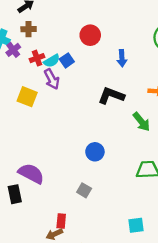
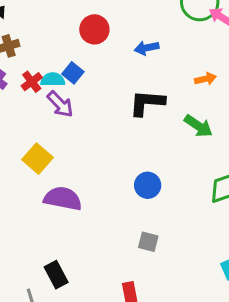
blue arrow: (122, 58) -> (147, 48), turned 98
cyan semicircle: (52, 61) -> (53, 80), turned -133
yellow square: (27, 97) -> (37, 159), moved, turned 36
purple semicircle: (31, 173) -> (63, 199), moved

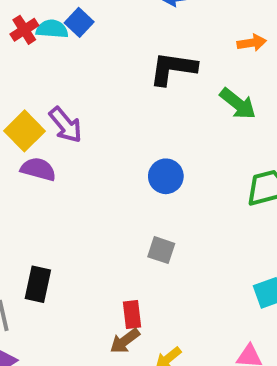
purple arrow: (60, 104) -> (66, 125), moved
purple semicircle: (63, 199) -> (38, 169), moved, size x0.7
black rectangle: (56, 275) -> (38, 284), turned 36

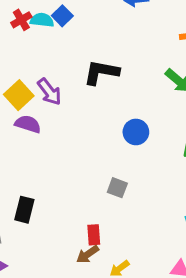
black L-shape: (173, 69) -> (101, 72), moved
blue circle: (166, 176) -> (136, 132), moved

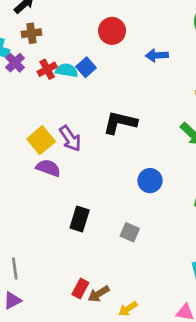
black rectangle: (24, 210) -> (80, 219), moved
red rectangle: (94, 235) -> (80, 289), moved, turned 30

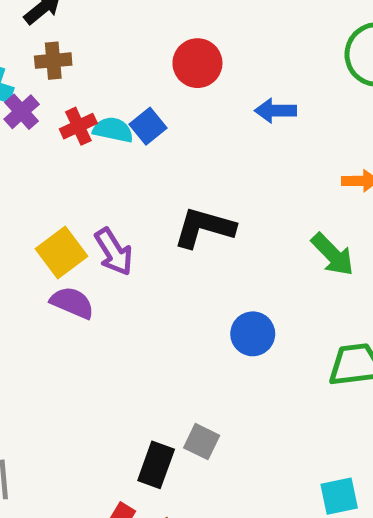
black rectangle: (80, 219) -> (156, 465), moved
gray square: (130, 232) -> (202, 442), moved

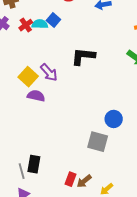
blue circle: (253, 334) -> (114, 119), moved
gray square: (202, 442) -> (98, 142), size x1.5
black rectangle: (156, 465) -> (34, 164), moved

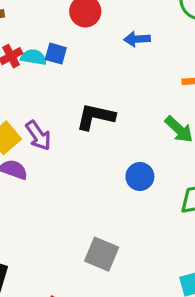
blue square: (53, 20) -> (56, 54), turned -32
blue circle: (114, 119) -> (140, 177), moved

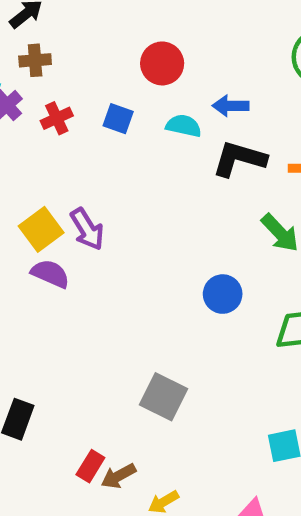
cyan semicircle: (33, 57) -> (184, 126), moved
black L-shape: (95, 117) -> (239, 159), moved

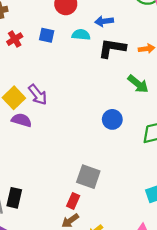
red rectangle: (90, 466) -> (73, 201), moved

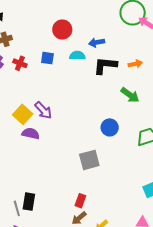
red cross: (15, 39) -> (20, 63), turned -32
gray square: (88, 177) -> (89, 160), moved, turned -30

